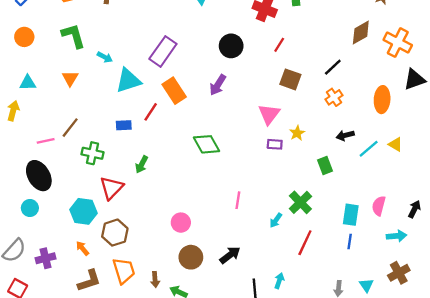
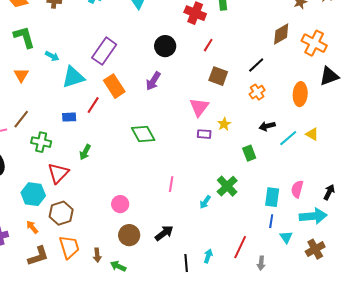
cyan arrow: (397, 236) -> (313, 216), size x1.5
red line: (305, 243) -> (240, 247), moved
cyan triangle: (366, 285) -> (286, 237), moved

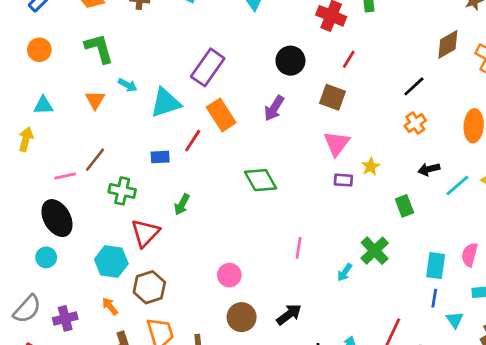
cyan arrow: (52, 56) -> (128, 85), moved
brown square: (218, 76) -> (333, 97), moved

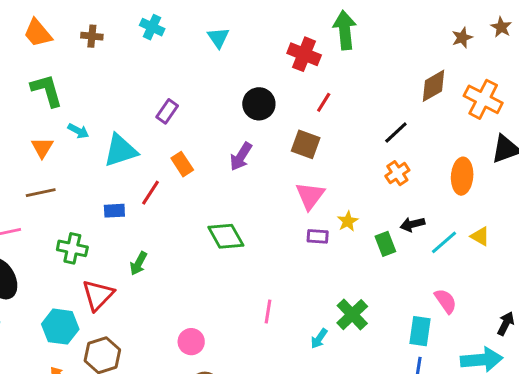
purple rectangle: (208, 67) -> (167, 111), size x0.6
orange rectangle: (221, 115) -> (182, 164), size x0.7
brown line: (95, 160) -> (41, 193), moved, turned 40
green rectangle: (404, 206) -> (385, 244), moved
pink semicircle: (470, 255) -> (446, 301), moved, turned 130

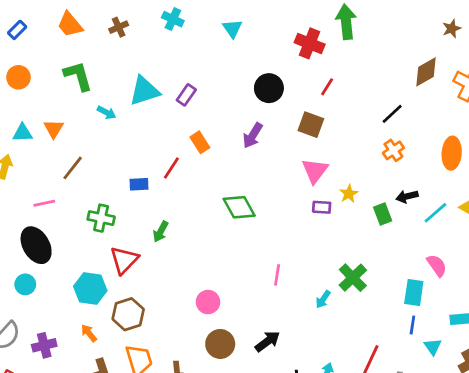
brown cross: (92, 36) -> (119, 27), turned -30
orange triangle: (42, 147) -> (54, 129), moved
cyan triangle: (120, 151) -> (144, 91), moved
brown line: (41, 193) -> (73, 168), turned -40

